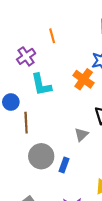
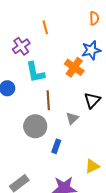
brown line: (26, 123) -> (48, 100), moved
gray circle: (41, 156) -> (35, 126), moved

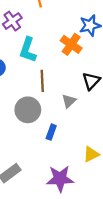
cyan L-shape: (35, 72) -> (28, 50), turned 30

